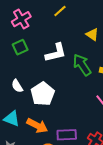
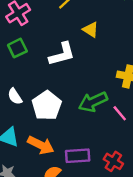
yellow triangle: (92, 34) -> (91, 30), moved
green arrow: (82, 65) -> (93, 102), moved, turned -80

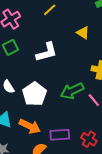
yellow triangle: (91, 30) -> (83, 33), moved

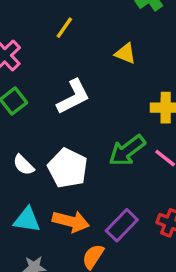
purple rectangle: (60, 135) -> (122, 225), turned -30

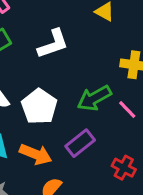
purple rectangle: (122, 225) -> (80, 143), moved

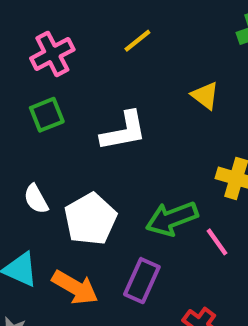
purple rectangle: (80, 143) -> (142, 281), turned -36

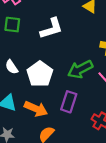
green square: (47, 115) -> (12, 25), turned 35

